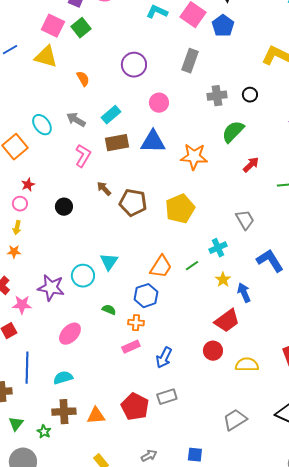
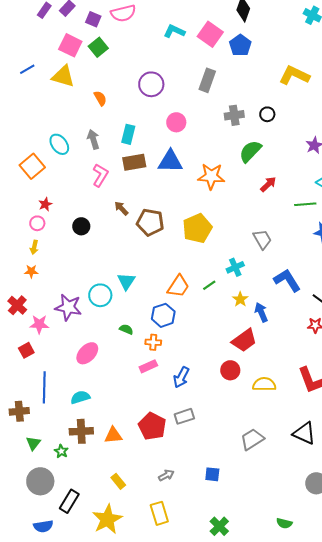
cyan rectangle: (111, 115) -> (128, 134), turned -36
gray arrow: (76, 120) -> (93, 139), turned 42

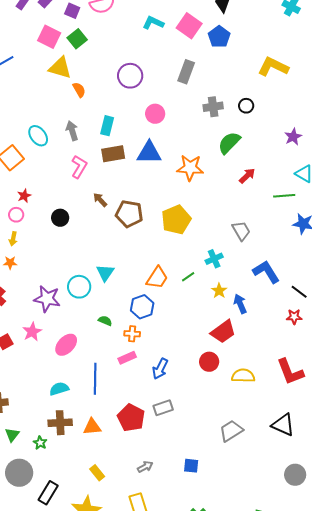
yellow triangle: (63, 76) -> (60, 68), moved
pink star: (39, 324) -> (32, 332), moved, turned -30
blue line: (44, 387) -> (95, 379), moved

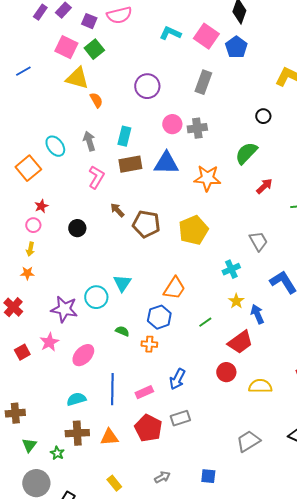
gray cross: (213, 107) -> (197, 128), moved
green line: (188, 277) -> (205, 322), moved
pink rectangle: (127, 358) -> (144, 392), moved

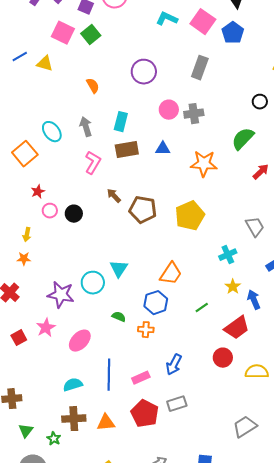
yellow triangle: (77, 78) -> (45, 64), moved, size x0.7
blue triangle: (166, 163) -> (163, 149), size x0.6
pink circle: (33, 225) -> (50, 211), moved

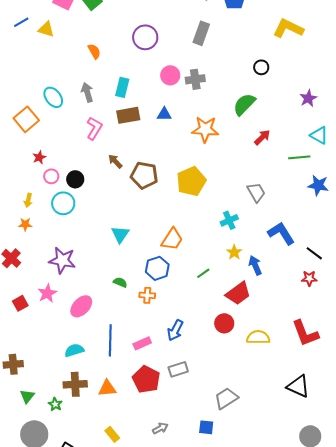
cyan circle: (93, 283) -> (63, 203), moved
gray trapezoid: (245, 427) -> (226, 398), moved

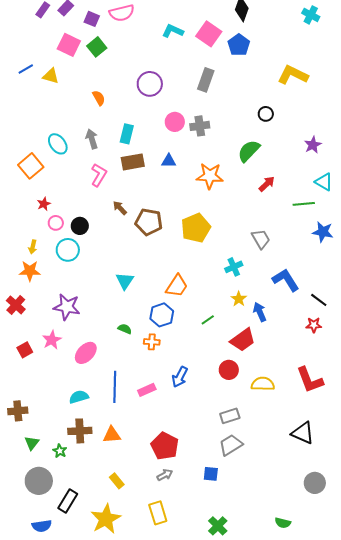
orange star: (25, 224) -> (30, 271), size x1.5
gray rectangle: (178, 369) -> (230, 416), moved
red pentagon: (146, 379) -> (165, 446), moved

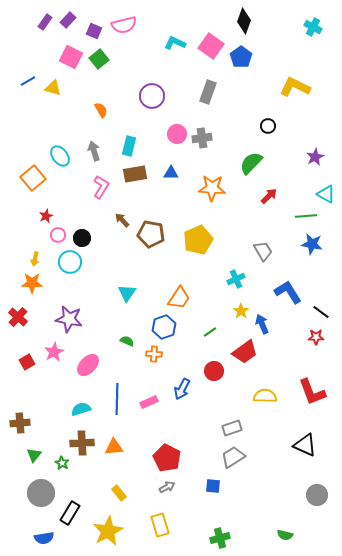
blue star: (323, 232) -> (312, 244), moved
red circle: (229, 370) -> (214, 371), moved
green cross: (218, 526) -> (220, 538), turned 30

